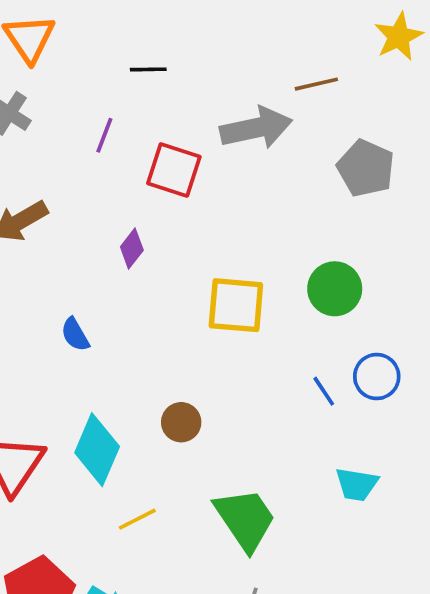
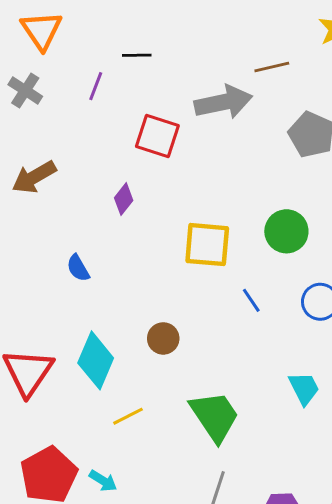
purple line: (104, 135) -> (96, 86), moved
blue line: (324, 391) -> (251, 300), moved
cyan trapezoid: (357, 484) -> (304, 388), turned -126

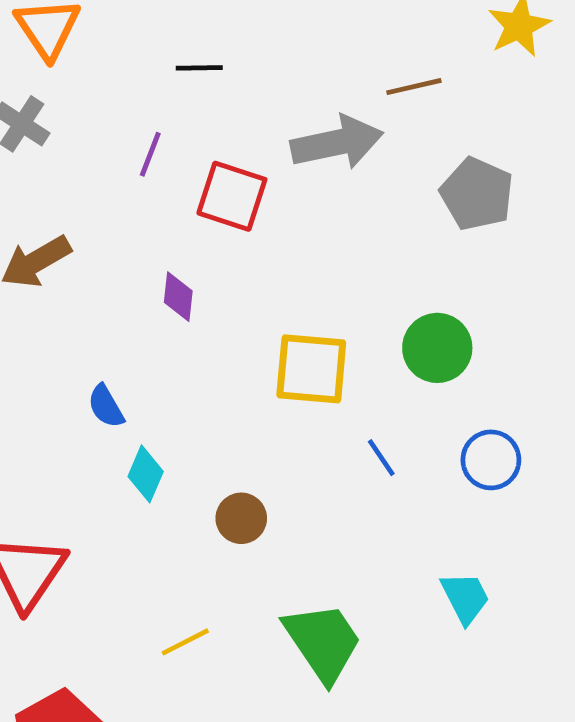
purple line: (96, 86) -> (150, 154), moved
purple diamond: (124, 199) -> (178, 297), turned -32
cyan diamond: (96, 360) -> (146, 474), moved, size x0.6

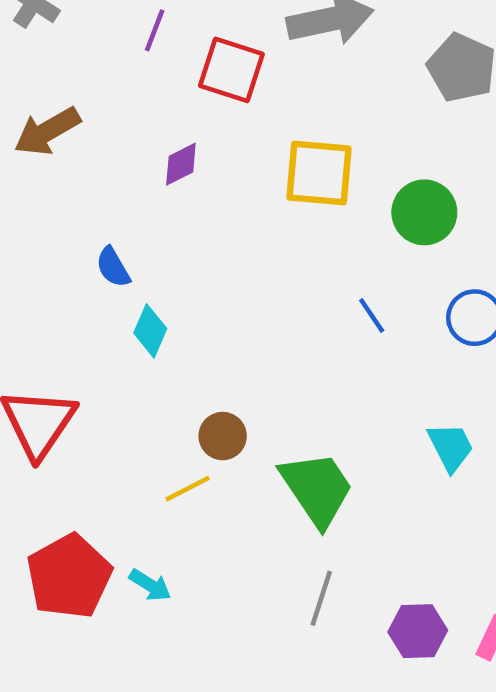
purple diamond: (178, 297) -> (181, 164), turned 57
yellow square: (311, 369) -> (319, 173), moved
brown circle: (241, 518) -> (223, 436), moved

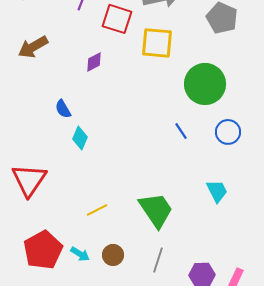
yellow square: (319, 173) -> (157, 43), moved
green circle: (424, 212) -> (205, 84), size x1.4
brown circle: (223, 436) -> (113, 255), moved

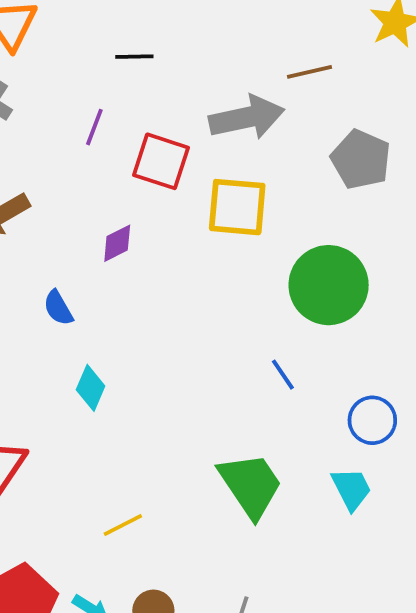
blue semicircle: (63, 109) -> (58, 308), moved
blue circle: (228, 132) -> (372, 420), moved
green trapezoid: (156, 210) -> (250, 485), moved

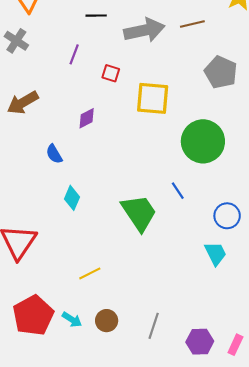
gray arrow: (247, 118) -> (144, 30), moved
red square: (161, 161) -> (111, 73), size x0.6
green trapezoid: (250, 485) -> (139, 213), moved

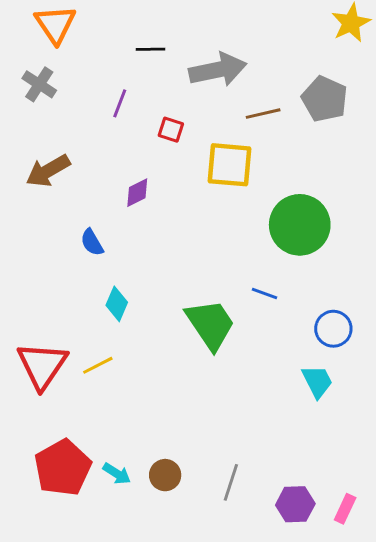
brown line: (192, 24) -> (263, 114), moved
gray pentagon: (221, 72) -> (325, 99), moved
blue line: (178, 191) -> (265, 294), turned -36
yellow line: (90, 273) -> (98, 365), moved

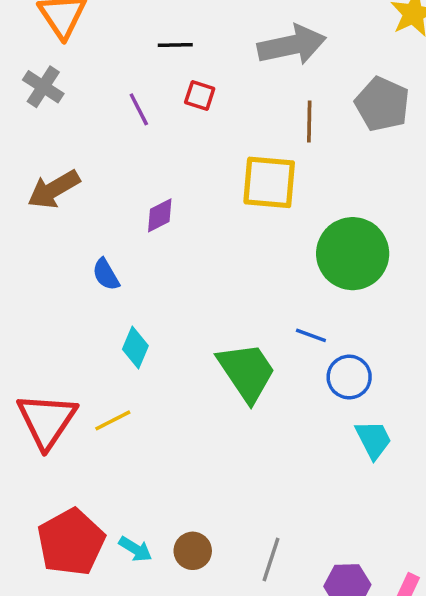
gray arrow: (218, 70) -> (292, 45), moved
purple line: (120, 103) -> (139, 109), turned -48
brown line: (263, 114) -> (309, 122), turned -76
red square: (171, 130) -> (200, 95), moved
blue circle: (333, 329) -> (349, 377), moved

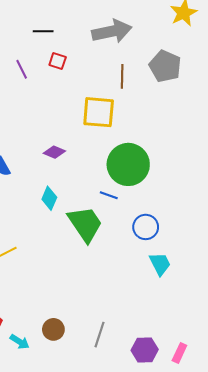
purple diamond: (160, 215) -> (54, 152), moved, turned 50
green circle: (353, 254) -> (128, 164), moved
blue line: (311, 335) -> (109, 195), moved
cyan diamond: (135, 347) -> (49, 198), moved
cyan arrow: (135, 549) -> (20, 342), moved

